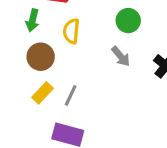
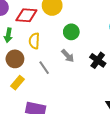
gray line: (71, 95) -> (44, 68), moved, turned -56

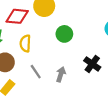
gray arrow: (68, 56) -> (61, 74), moved, turned -120

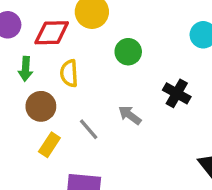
gray line: (36, 72) -> (89, 129), moved
gray arrow: (61, 74) -> (130, 115), turned -64

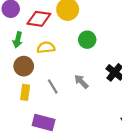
yellow semicircle: (69, 73) -> (46, 47), turned 78
yellow rectangle: (49, 145) -> (25, 92), turned -35

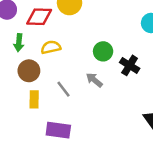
green circle: (87, 40) -> (103, 51), moved

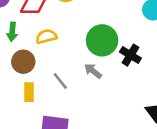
green circle: (103, 51) -> (102, 40), size x1.5

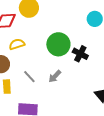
gray arrow: (93, 71) -> (55, 76), moved, turned -80

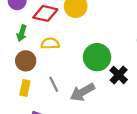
gray arrow: (55, 76) -> (82, 92), size x1.5

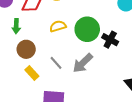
yellow semicircle: (50, 44) -> (58, 26), moved
yellow rectangle: (25, 88) -> (32, 73), turned -40

